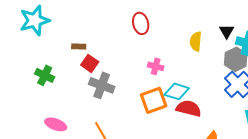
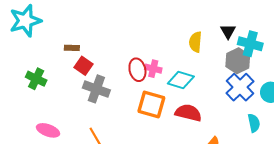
red ellipse: (141, 23) -> (137, 70), moved
cyan diamond: (177, 91) -> (181, 80), moved
orange square: (154, 100) -> (151, 105), turned 36

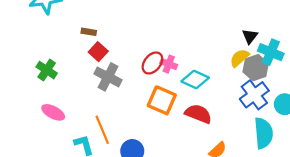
yellow semicircle: (195, 42) -> (239, 58), moved, turned 36
red ellipse: (137, 70) -> (152, 63), turned 45
green cross: (36, 79) -> (47, 70), moved
cyan semicircle: (254, 123) -> (264, 133), size x1.6

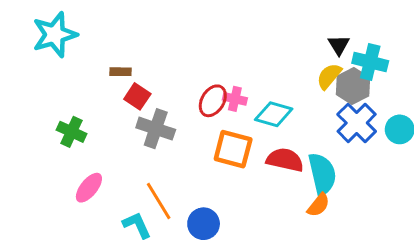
pink ellipse: (53, 112) -> (89, 188), turned -70
cyan semicircle: (264, 133) -> (322, 174), moved

